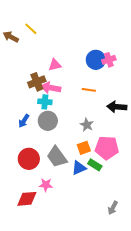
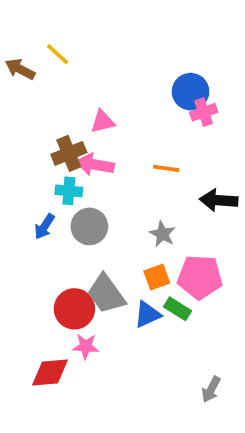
blue circle: (96, 60) -> (191, 92), moved
cyan cross: (45, 102) -> (69, 191), moved
red circle: (29, 159) -> (74, 309), moved

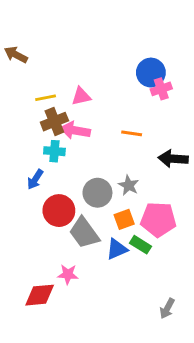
yellow line: (58, 54) -> (46, 98), moved, turned -54
gray circle: (89, 226) -> (97, 193), moved
red circle: (74, 309) -> (59, 211), moved

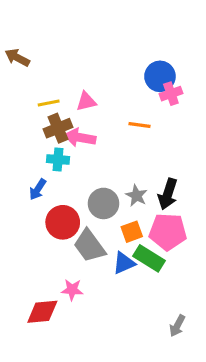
orange line: (132, 133) -> (140, 125), moved
black arrow: (173, 159) -> (168, 194), moved, turned -76
green rectangle: (141, 245) -> (149, 258), size x1.4

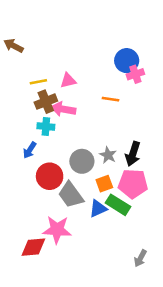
pink star: (72, 290) -> (57, 230), size x1.6

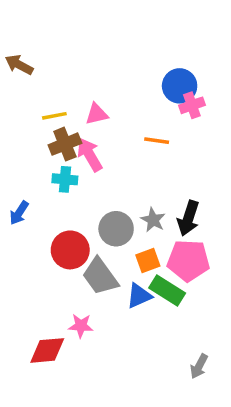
pink arrow: (63, 109) -> (90, 155), turned 50
blue arrow: (30, 150) -> (19, 213), moved
pink star: (57, 230) -> (81, 326), size x0.6

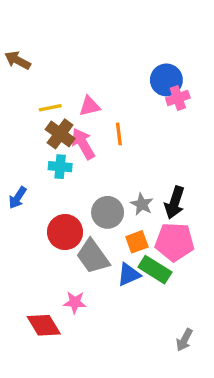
orange line: (157, 141) -> (119, 134), moved, turned 75
brown cross: (65, 144) -> (60, 134), turned -32
red diamond: (47, 350) -> (44, 325), turned 64

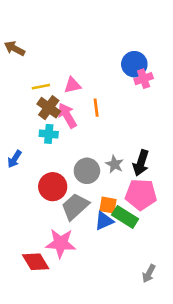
orange square: (137, 242) -> (108, 205), moved, turned 30
gray trapezoid: (93, 257) -> (75, 206), turned 84
pink star: (75, 302) -> (61, 243), size x1.6

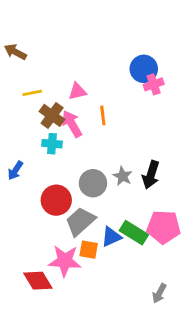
yellow line: (41, 87) -> (32, 93), moved
pink pentagon: (141, 195) -> (164, 227), moved
orange square: (108, 205) -> (89, 250), moved

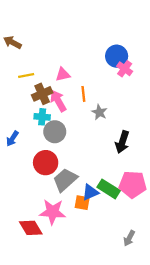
pink cross: (154, 84) -> (125, 69), turned -35
brown cross: (52, 115) -> (42, 94), turned 30
gray star: (123, 176) -> (99, 112), moved
gray circle: (93, 183) -> (55, 132), moved
orange square: (89, 250) -> (82, 203), moved

